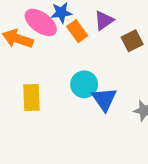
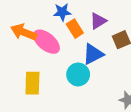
pink ellipse: (41, 22) -> (46, 42), moved
blue triangle: (104, 99) -> (93, 54), moved, turned 35

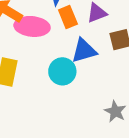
pink ellipse: (46, 42) -> (32, 26), turned -44

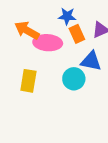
blue triangle: (84, 51) -> (91, 61), turned 30

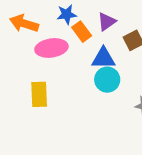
orange arrow: (27, 30) -> (24, 23), moved
cyan circle: (74, 79) -> (107, 80), moved

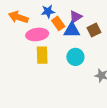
blue triangle: (103, 58) -> (72, 30), moved
yellow rectangle: (39, 94) -> (42, 55), moved

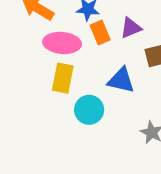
blue triangle: (72, 30) -> (121, 80), moved
cyan circle: (75, 57) -> (89, 110), moved

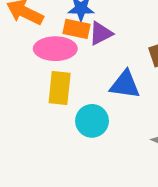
purple triangle: (131, 28) -> (101, 33), moved
orange rectangle: (100, 33) -> (77, 29), moved, turned -50

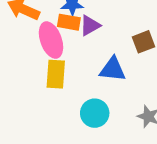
pink ellipse: (55, 49) -> (51, 40), turned 72
cyan circle: (92, 121) -> (95, 113), moved

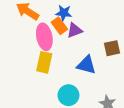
orange rectangle: (69, 22) -> (59, 26), turned 35

